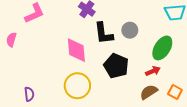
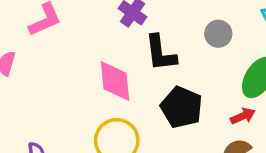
gray circle: (130, 30) -> (218, 34), moved

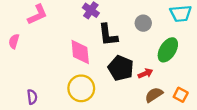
red arrow: (243, 116) -> (145, 73), moved

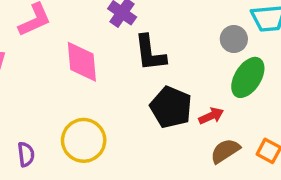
gray circle: (143, 23) -> (234, 39), moved
pink diamond: (80, 52) -> (82, 62), moved
yellow circle: (81, 88) -> (84, 140), moved

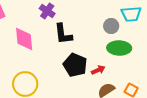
green ellipse: (248, 77) -> (119, 48), turned 60

